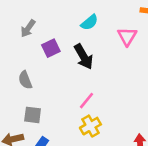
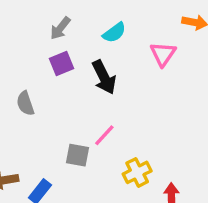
gray arrow: (28, 28) -> (60, 28), moved
gray square: (33, 115) -> (77, 155), moved
yellow cross: (90, 126) -> (137, 172), moved

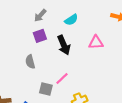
pink triangle: (163, 54) -> (96, 43), moved, turned 49
gray semicircle: (25, 103) -> (30, 62), moved

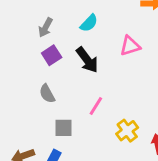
gray square: (46, 89) -> (63, 128), moved

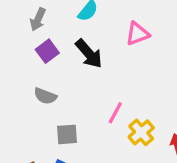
gray semicircle: (47, 94) -> (45, 96), turned -36
pink line: (96, 106) -> (115, 113), moved

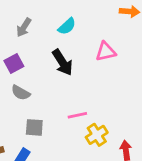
purple square: (47, 51) -> (14, 63), moved
pink line: (115, 113) -> (77, 115), turned 42

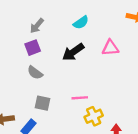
gray arrow: (24, 27) -> (37, 26), moved
black arrow: (63, 62) -> (73, 52), turned 80

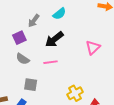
gray arrow: (37, 26) -> (34, 21), moved
pink triangle: (110, 48) -> (93, 48), moved, turned -35
pink line: (80, 98) -> (50, 62), moved

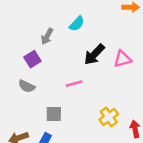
black arrow: (54, 39) -> (94, 54), moved
pink triangle: (93, 48) -> (123, 59), turned 35
gray semicircle: (23, 59) -> (27, 86), moved

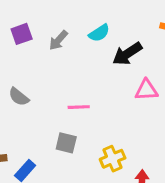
black arrow: (94, 54) -> (127, 54), moved
purple square: (32, 59) -> (22, 34), moved
gray square: (54, 114) -> (66, 143), moved

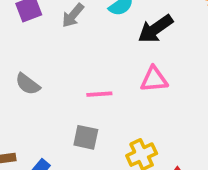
pink triangle: (146, 90) -> (154, 79), moved

